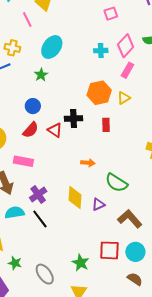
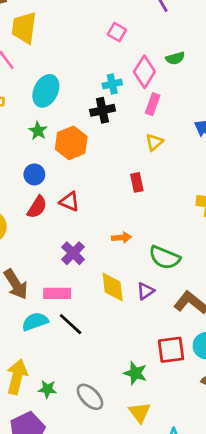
pink square: (111, 14) -> (117, 32), turned -32
orange hexagon: (99, 93) -> (71, 143), moved
black cross: (74, 119) -> (102, 110), moved
pink rectangle: (23, 161) -> (57, 293), moved
purple cross: (38, 195) -> (73, 253), moved

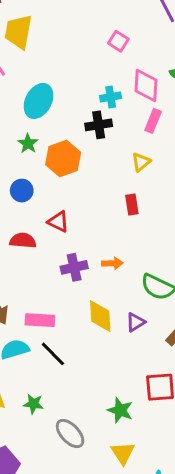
pink diamond: (144, 72) -> (146, 86), turned -32
yellow triangle: (154, 142) -> (141, 162), moved
red semicircle: (37, 207) -> (23, 241), moved, turned -120
purple cross: (73, 253) -> (74, 267), moved, turned 30
green star: (47, 389) -> (33, 404), moved

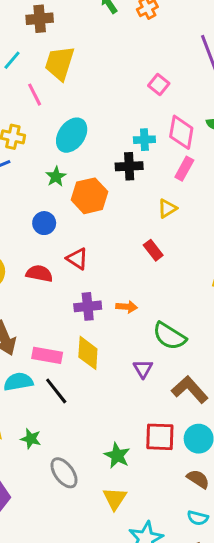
red rectangle: (132, 205) -> (153, 250), turned -36
yellow diamond: (100, 316) -> (88, 353), moved
purple triangle: (135, 322) -> (143, 369), turned -36

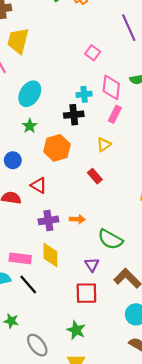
green star: (56, 177) -> (30, 126), moved
orange hexagon: (90, 196) -> (57, 148), moved
red square: (160, 437) -> (86, 293), moved

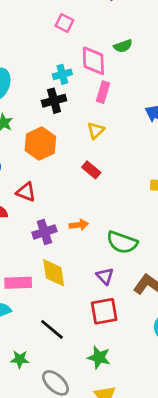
black line: (28, 285) -> (52, 329), moved

